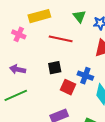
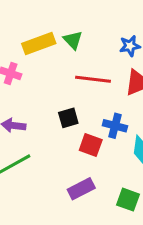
green triangle: (79, 16) -> (73, 40), moved
red line: (61, 39) -> (93, 79), moved

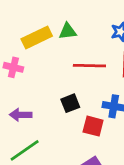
green triangle: (73, 40) -> (68, 31), turned -48

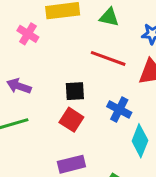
green triangle: (68, 31) -> (109, 17), moved
red square: (93, 126) -> (71, 120), moved

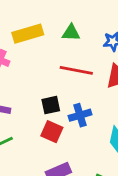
blue cross: (119, 110) -> (80, 115), moved, turned -35

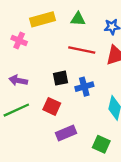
red square: (52, 132) -> (52, 106), moved

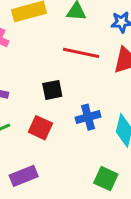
blue cross: (84, 87) -> (88, 117), moved
purple rectangle: (66, 133) -> (24, 176), moved

